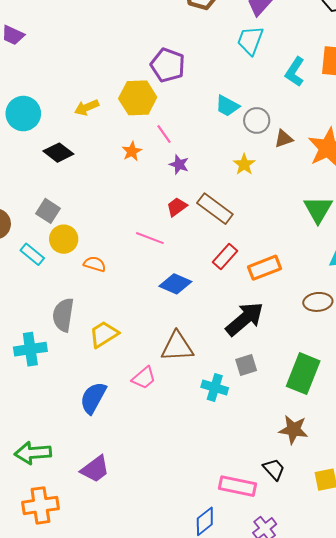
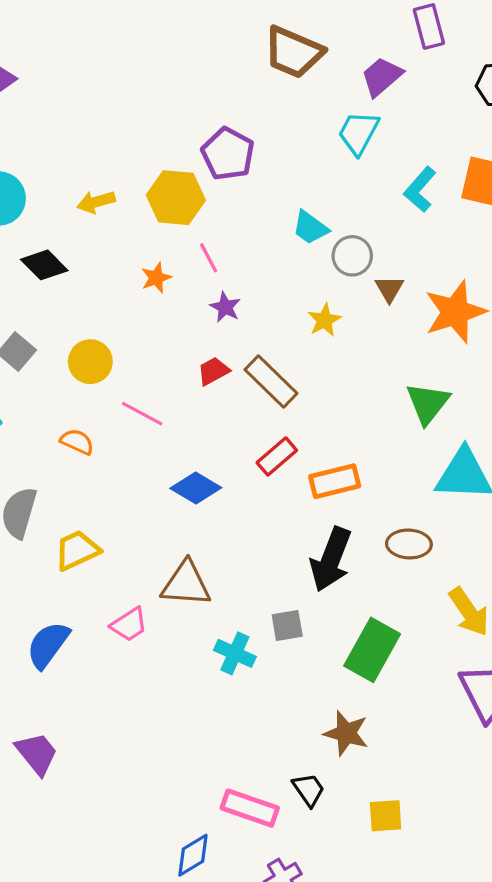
brown triangle: (284, 139) -> (389, 289), turned -48
pink line: (150, 238) -> (142, 414), moved
yellow circle: (64, 239) -> (90, 362), moved
black arrow: (245, 319) -> (331, 559), moved, turned 144
purple trapezoid: (95, 469) -> (37, 754), turned -100

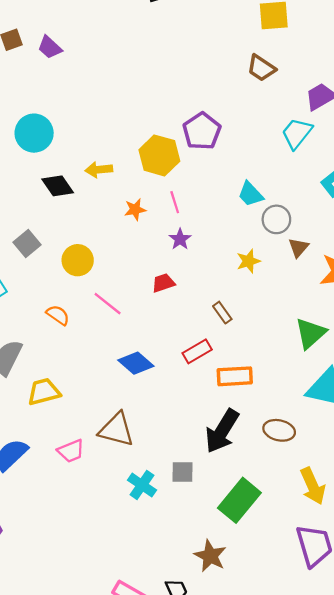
brown trapezoid: (294, 52) -> (261, 68), size x0.7
yellow arrow: (96, 202) -> (99, 170), moved
brown rectangle: (271, 381) -> (222, 313), moved, size x0.6

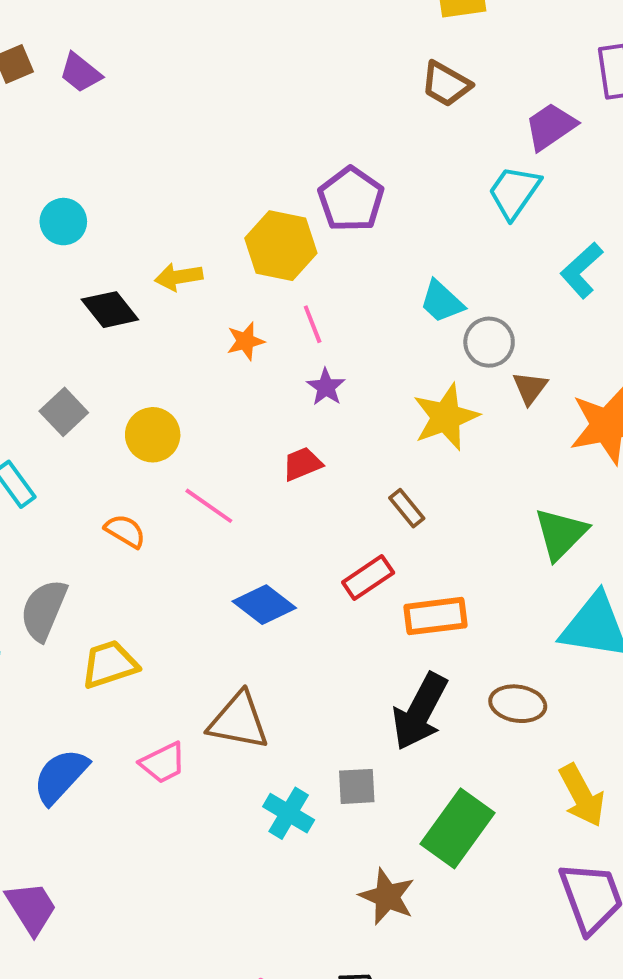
cyan circle: (34, 133) -> (63, 222), size x0.7
yellow star: (248, 261) -> (446, 417), size x1.6
brown star: (210, 556) -> (387, 897), moved

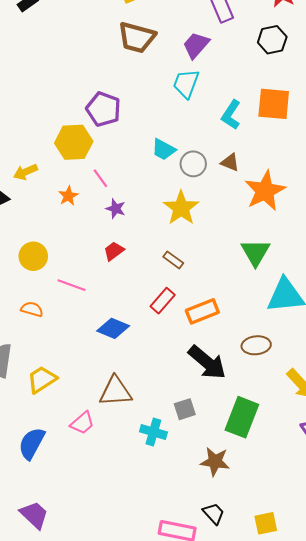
brown trapezoid: (446, 84) -> (137, 37), size x1.4
brown triangle: (530, 388) -> (230, 162), moved, turned -30
black arrow: (420, 712) -> (207, 362), turned -63

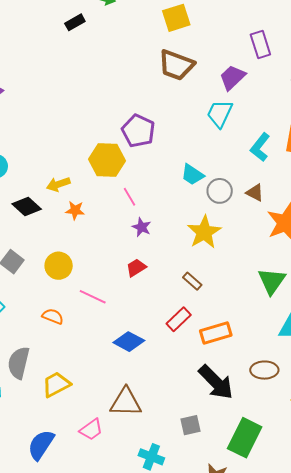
orange star: (68, 196) -> (75, 210), moved, turned 30
cyan cross: (153, 432) -> (151, 457), moved

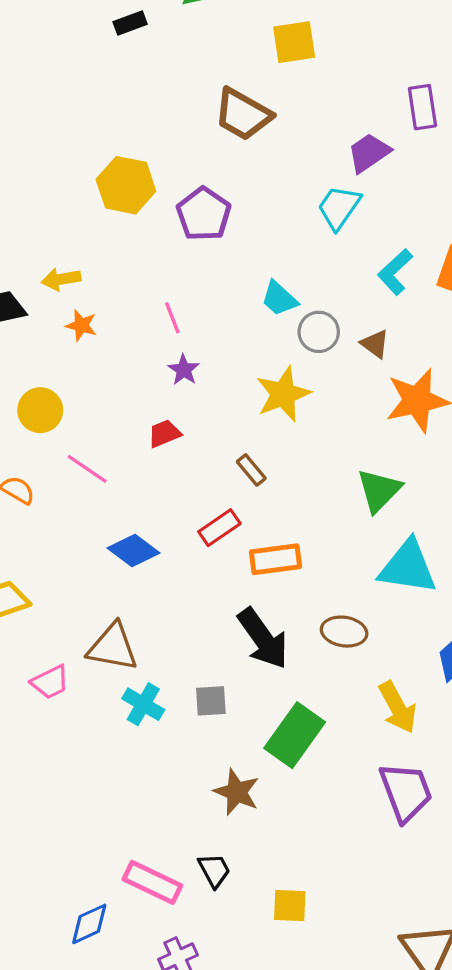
brown trapezoid: (176, 65) -> (243, 114), moved
yellow hexagon: (107, 160) -> (126, 185), moved
cyan cross: (151, 457) -> (143, 704), moved

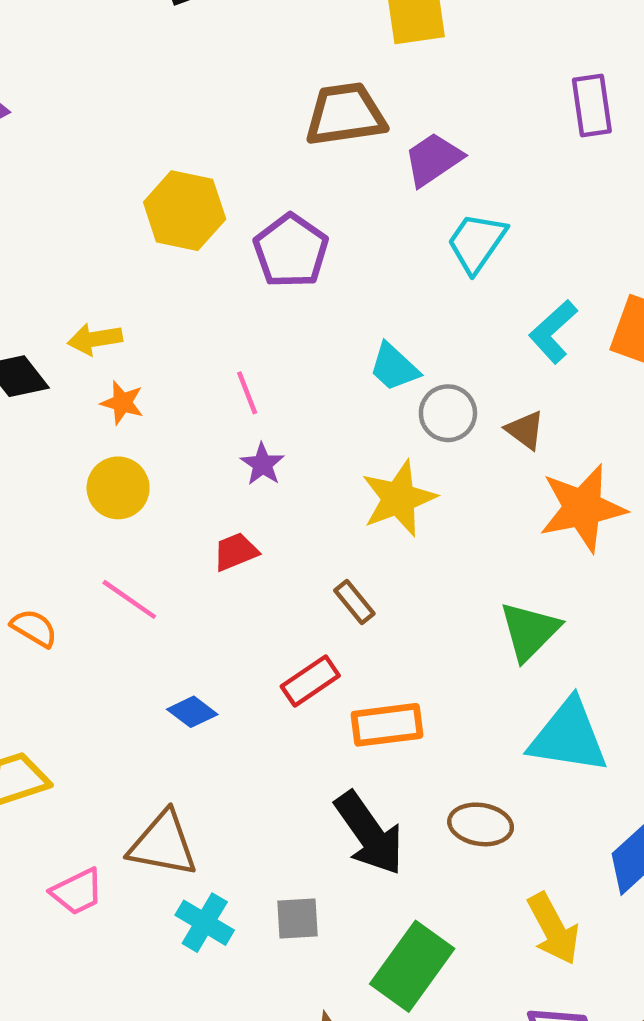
brown trapezoid: (243, 114) -> (345, 114), turned 142
purple trapezoid: (369, 153) -> (433, 159), moved
yellow circle: (40, 410) -> (118, 488), moved
blue diamond: (133, 551) -> (192, 712), size x0.7

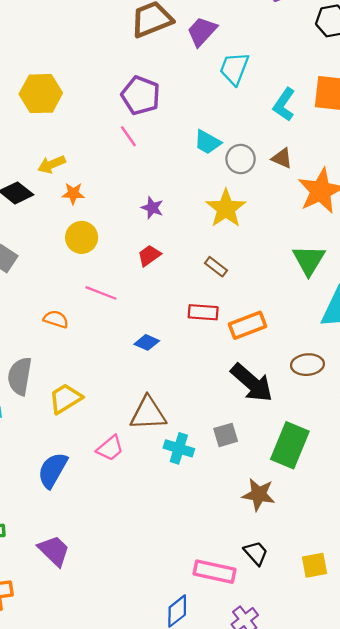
yellow hexagon: (185, 211) -> (41, 94), moved
pink line: (247, 393) -> (128, 136), moved
red rectangle: (310, 681) -> (203, 312), turned 52

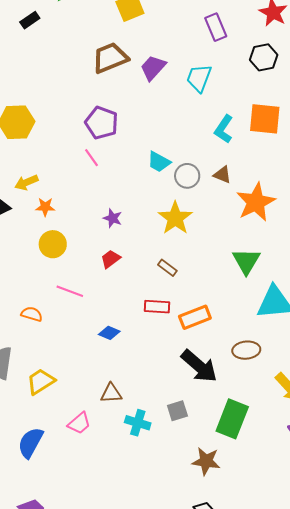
cyan trapezoid: (234, 69) -> (199, 78), moved
brown triangle: (148, 413) -> (111, 393), size x0.7

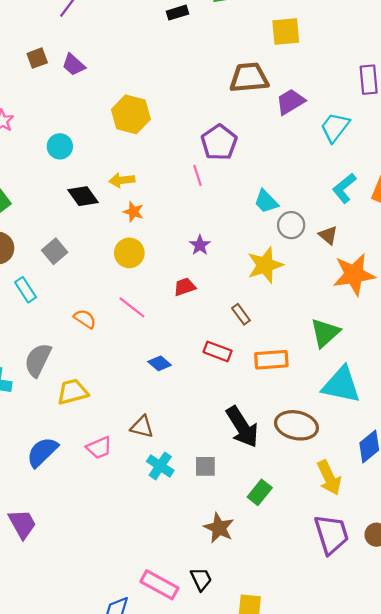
orange rectangle: (195, 317) -> (271, 360), moved
brown ellipse: (246, 350) -> (296, 425), size x1.4
green rectangle: (232, 419) -> (260, 492), size x0.6

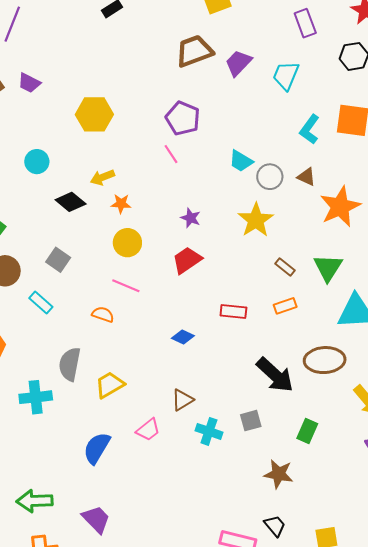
red trapezoid: (185, 287) -> (187, 260), size x1.4
pink line: (132, 307) -> (126, 286), moved
brown rectangle: (241, 314) -> (285, 267), moved
orange rectangle: (271, 360) -> (285, 306), size x0.7
brown triangle: (142, 427) -> (182, 400), turned -30

